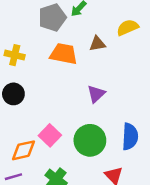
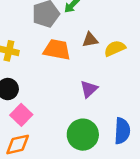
yellow semicircle: (128, 28) -> (115, 48), moved
pink square: (50, 135) -> (21, 115), moved

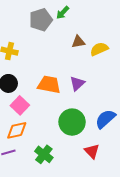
orange trapezoid: (57, 50) -> (49, 84), moved
blue semicircle: (122, 131) -> (105, 119), turned -135

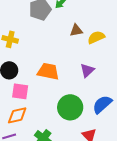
purple triangle: (77, 83) -> (87, 70), moved
pink square: (20, 105) -> (20, 91), turned -36

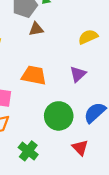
brown triangle: (76, 30) -> (36, 29), moved

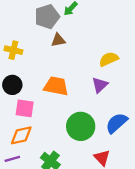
yellow semicircle: (88, 37) -> (109, 59), moved

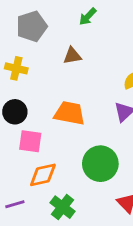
gray pentagon: (47, 17) -> (32, 26), moved
orange diamond: (21, 135) -> (43, 175), moved

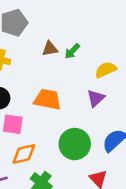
green arrow: (88, 17) -> (72, 51), moved

